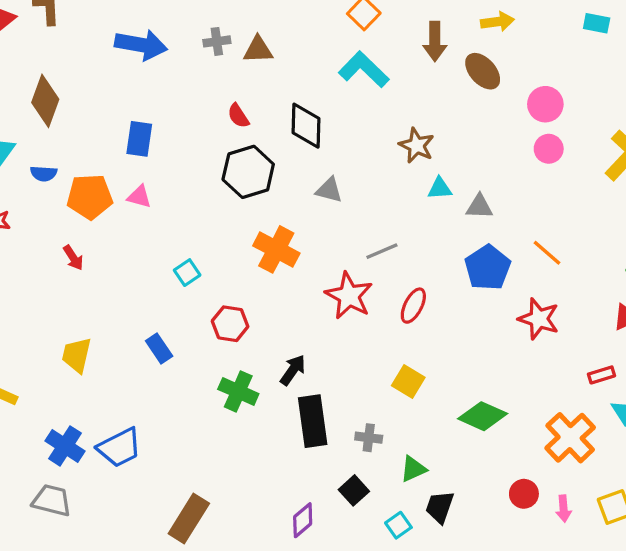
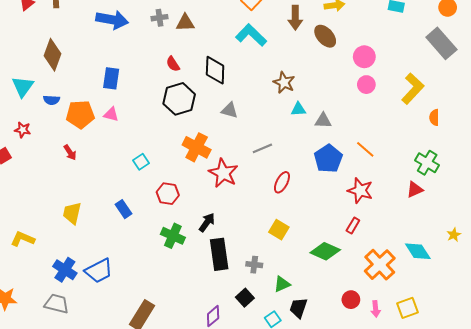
red star: (349, 296) -> (223, 173), moved
red rectangle: (601, 375) -> (353, 226), moved, turned -42

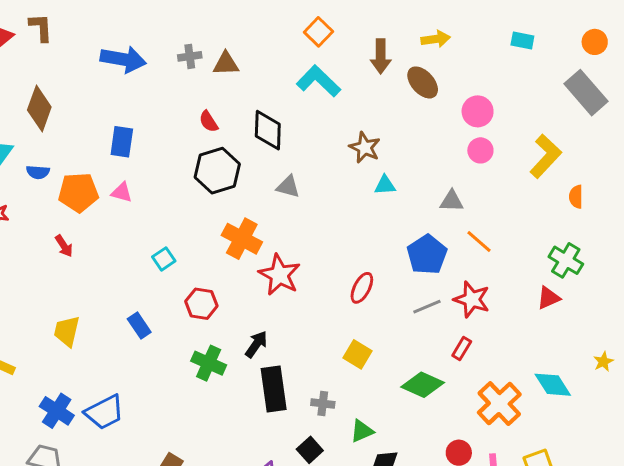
gray triangle: (323, 121) -> (452, 201), moved
gray line: (262, 148) -> (427, 307), moved

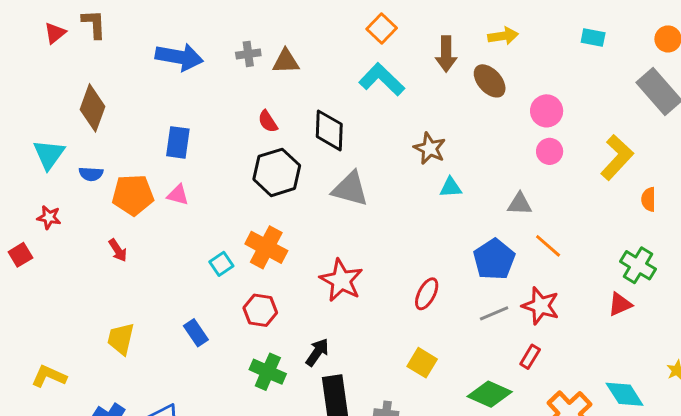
gray triangle: (288, 187) -> (350, 189), size x1.5
orange cross: (242, 239) -> (266, 247), moved

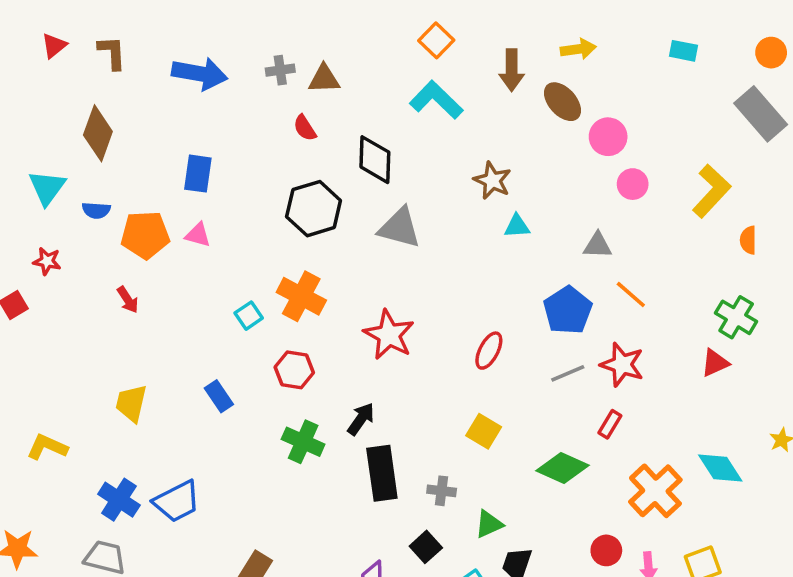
brown L-shape: (94, 24) -> (112, 53), moved
pink circle: (547, 111) -> (608, 137), moved
red semicircle: (268, 121) -> (305, 128), moved

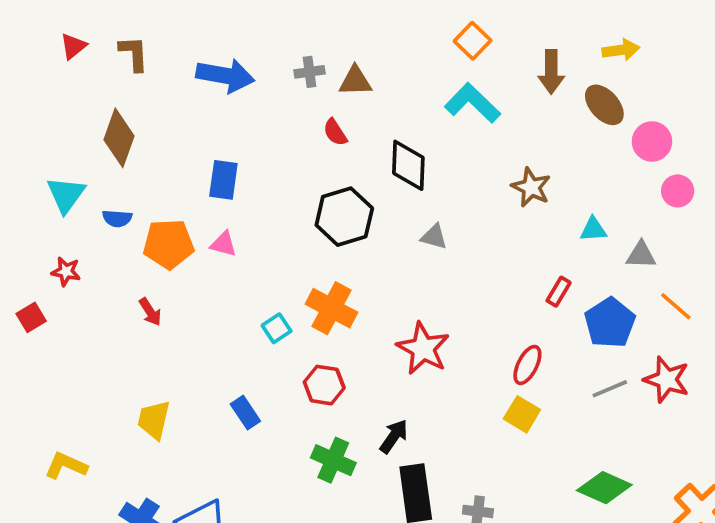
cyan triangle: (517, 226) -> (593, 229), moved
gray triangle: (399, 228) -> (434, 237), size x0.6
red rectangle: (610, 424) -> (559, 292), moved
yellow square: (484, 431) -> (522, 414), moved

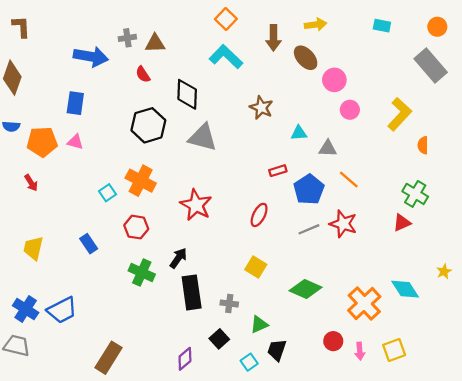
blue arrow: (225, 76) -> (91, 57), moved
gray triangle: (434, 237) -> (203, 137), size x1.8
red rectangle: (559, 292) -> (278, 171), turned 42
yellow square: (522, 414) -> (256, 267), moved

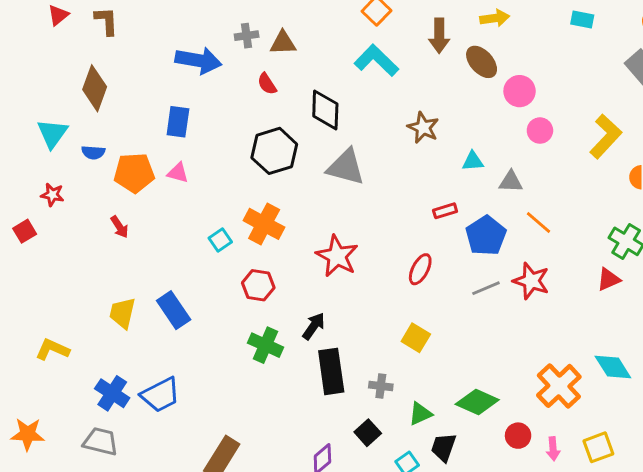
blue rectangle: (89, 244) -> (174, 310), moved, size x1.4
green diamond: (306, 289) -> (477, 402), moved

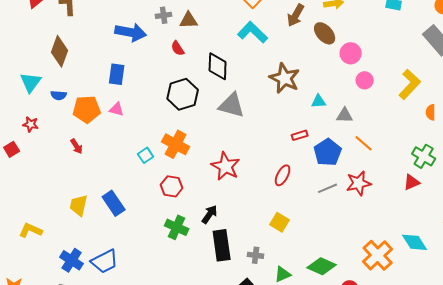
brown arrow: (439, 36) -> (296, 15), turned 30
brown star: (423, 128) -> (285, 78), size x1.4
red star: (531, 281) -> (359, 183), turned -30

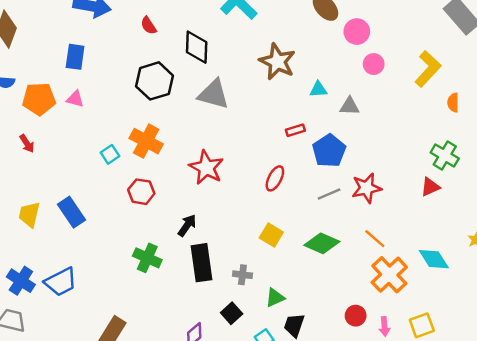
orange line: (364, 143) -> (375, 239), moved
green cross: (177, 227) -> (147, 258), moved
green diamond: (322, 266) -> (322, 243), moved

